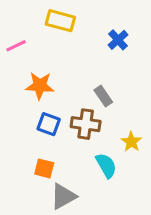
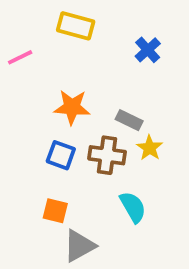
orange star: (40, 86) -> (72, 107), moved
gray rectangle: (103, 96) -> (129, 120), turned -30
yellow star: (131, 142) -> (150, 148), moved

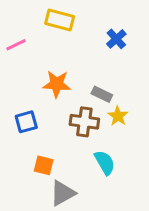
blue square: (61, 155) -> (26, 122), moved, turned -35

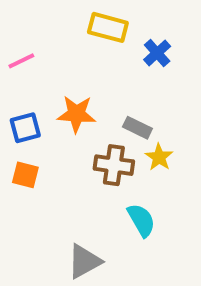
yellow rectangle: (60, 20) -> (108, 27), moved
blue square: (26, 122) -> (25, 128), moved
orange square: (44, 165) -> (25, 175), moved

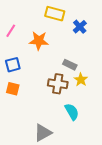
pink line: (21, 61) -> (11, 31), turned -32
orange star: (76, 114) -> (39, 41), moved

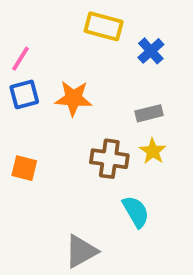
orange star: (39, 41) -> (73, 98), moved
blue square: (13, 65) -> (24, 94), moved
gray rectangle: (70, 65) -> (149, 113), moved, turned -40

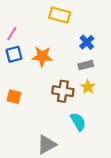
blue cross: (151, 51) -> (87, 42), moved

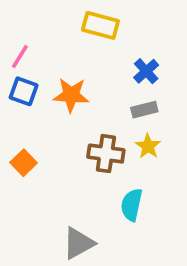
blue square: (14, 54) -> (24, 91), turned 35
orange square: (14, 97) -> (24, 163), turned 32
cyan semicircle: (78, 122) -> (132, 205), turned -138

